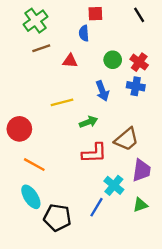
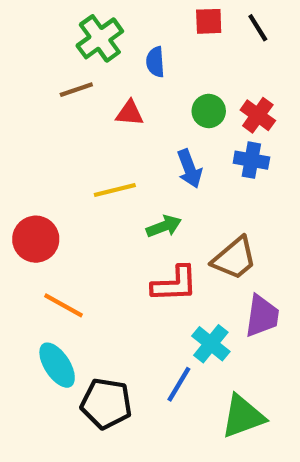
red square: (95, 14) -> (209, 21), moved
green cross: (35, 21) -> (100, 38), moved
green triangle: (140, 205) -> (243, 416), moved, size x1.6

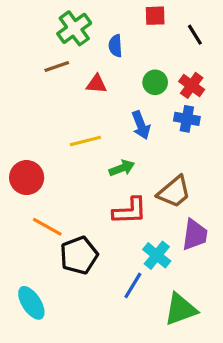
black line: (258, 28) -> (195, 35), moved
cyan ellipse: (57, 365) -> (31, 303), moved
black pentagon: (106, 404) -> (79, 255), moved, turned -30

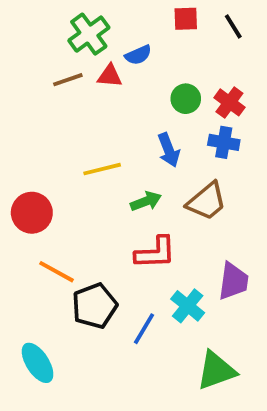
black line: (195, 35) -> (233, 26), moved
blue semicircle: (115, 46) -> (138, 55), turned -110
red triangle: (96, 84) -> (110, 76), moved
brown trapezoid: (174, 192) -> (207, 201), moved
blue line: (133, 285) -> (144, 329), moved

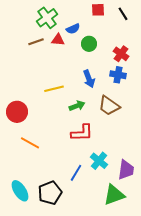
green circle: (186, 99) -> (89, 44), moved
brown trapezoid: (207, 201) -> (109, 106), turned 75
purple trapezoid: (233, 281) -> (126, 170), moved
black pentagon: (95, 306) -> (50, 193), moved

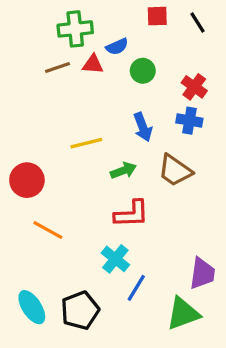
green cross: (47, 18) -> (75, 29), turned 30
cyan cross: (99, 161) -> (115, 259), moved
blue line: (76, 173) -> (136, 288), moved

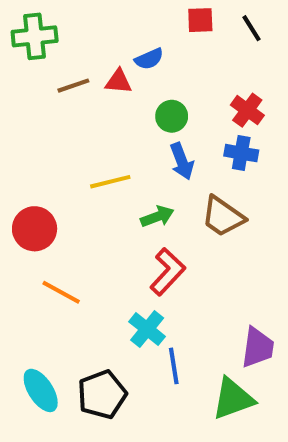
green cross: (75, 29) -> (35, 36), moved
green circle: (143, 71) -> (172, 116), moved
red L-shape: (131, 214) -> (168, 272), turned -45
blue line: (136, 288) -> (174, 366), turned -40

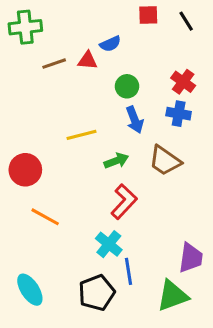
black pentagon: (102, 395) -> (97, 293), moved

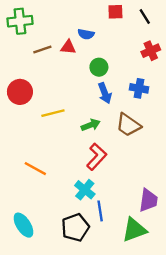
blue semicircle: (110, 44) -> (86, 34), turned 35
red cross: (183, 82) -> (151, 51), moved, turned 30
yellow line: (81, 135) -> (53, 113), moved
red circle: (25, 170) -> (20, 92), moved

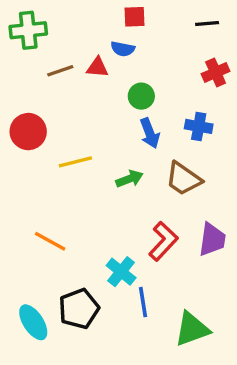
red square: (115, 12) -> (135, 17), moved
black line: (145, 16) -> (207, 23), turned -63
red L-shape: (97, 157) -> (163, 241), moved
purple trapezoid: (148, 200) -> (212, 240), moved
black pentagon: (75, 227) -> (79, 309), moved

